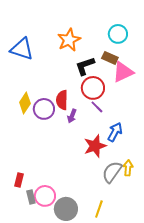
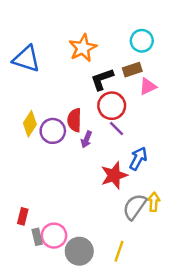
brown rectangle: (110, 58) -> (132, 70), turned -42
pink triangle: (123, 72) -> (148, 86), size x0.7

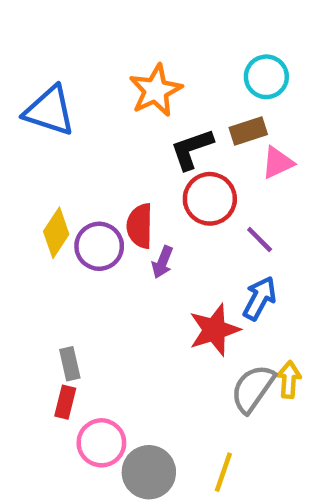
purple line: (117, 129) -> (260, 239), moved
red rectangle: (23, 216) -> (65, 402), moved
gray rectangle: (37, 237) -> (70, 364), moved

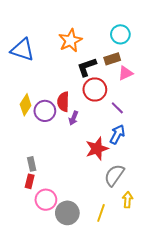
yellow arrow: (289, 380) -> (128, 200), moved

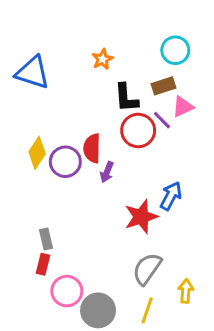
orange star: (70, 41) -> (102, 59), size x0.6
black L-shape: (87, 67) -> (126, 98), turned -75
purple line: (117, 108) -> (162, 120), moved
gray semicircle: (114, 175) -> (147, 269), moved

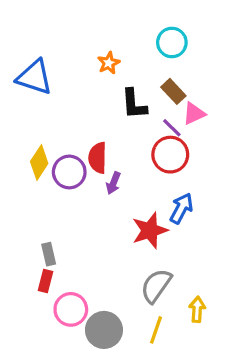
cyan circle: (175, 50) -> (172, 42), moved
brown rectangle: (163, 86) -> (173, 91), turned 65
red circle: (138, 131) -> (170, 155), moved

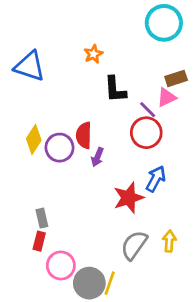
cyan circle: (172, 42) -> (164, 23), moved, size x1.4
brown rectangle: (173, 91) -> (176, 78), moved, turned -65
yellow arrow: (197, 309) -> (169, 241), moved
yellow line: (156, 330) -> (110, 283), moved

